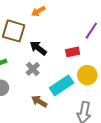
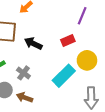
gray cross: (33, 69) -> (23, 73), moved
brown arrow: (39, 101) -> (25, 97), moved

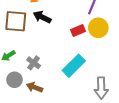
black arrow: (33, 43) -> (42, 17), moved
yellow circle: (87, 60) -> (98, 28), moved

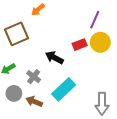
black arrow: (42, 17) -> (54, 58), moved
brown square: (16, 21) -> (16, 34), turned -30
cyan rectangle: (74, 66) -> (64, 89), moved

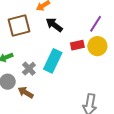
black arrow: (54, 58) -> (54, 25), moved
cyan rectangle: (64, 89) -> (53, 61), moved, turned -30

